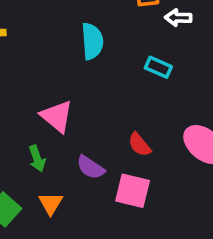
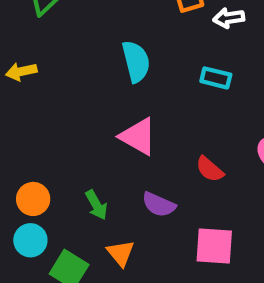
pink triangle: (57, 116) -> (138, 136), moved
pink square: (133, 191) -> (214, 246), moved

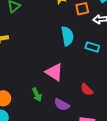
cyan semicircle: (136, 61) -> (67, 36), moved
green arrow: (96, 205) -> (37, 95), moved

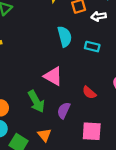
green arrow: (37, 95) -> (36, 101), size x1.5
purple semicircle: (62, 105) -> (64, 110), turned 91

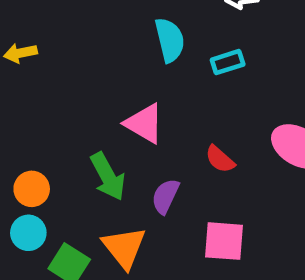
cyan rectangle: (92, 47) -> (228, 62), turned -32
orange triangle: (44, 135) -> (124, 247), size x1.5

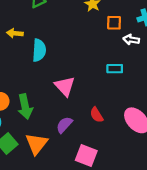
cyan semicircle: (170, 40) -> (39, 50), moved
green arrow: (108, 176) -> (25, 107), moved

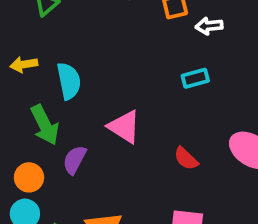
green arrow: (25, 107) -> (45, 125), moved
purple semicircle: (64, 125) -> (75, 160), moved

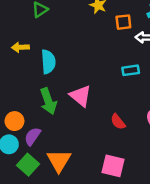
green arrow: (45, 125) -> (48, 101), moved
purple semicircle: (75, 160) -> (33, 136), moved

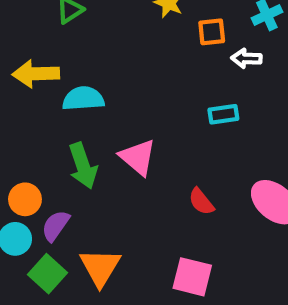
yellow arrow: (20, 47) -> (36, 74), size x1.5
cyan semicircle: (48, 62) -> (83, 99), turned -90

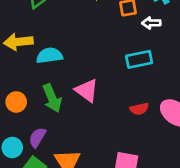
cyan rectangle: (223, 114) -> (139, 59), size x1.4
orange circle: (25, 199) -> (16, 102), moved
red semicircle: (201, 202) -> (139, 109), moved, turned -60

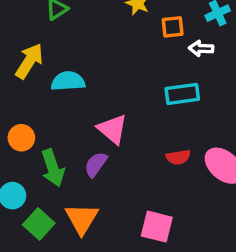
yellow arrow: (18, 42) -> (29, 61), turned 124
green arrow: (52, 98) -> (53, 168), moved
purple semicircle: (37, 137) -> (96, 164), moved

